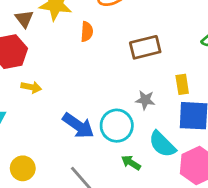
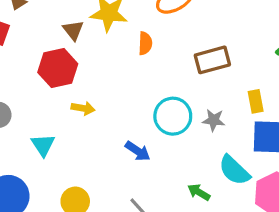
blue arrow: (78, 126) -> (138, 151), size x0.7
cyan circle: (117, 126) -> (173, 116), moved

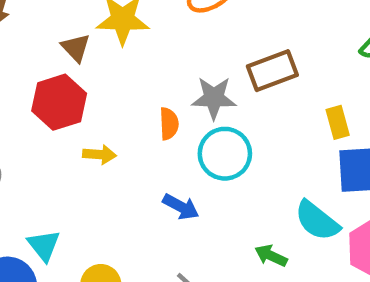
orange semicircle: (145, 43) -> (169, 124), moved
gray star: (214, 120) -> (214, 98), moved, size x1.4
cyan triangle: (43, 145) -> (44, 245), moved

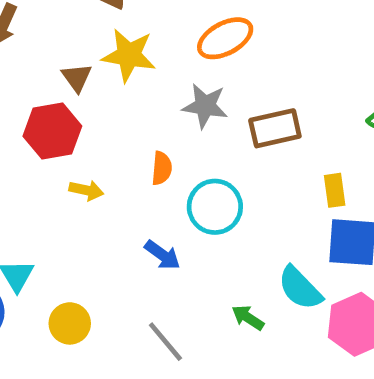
gray star: (214, 98) -> (205, 106), moved

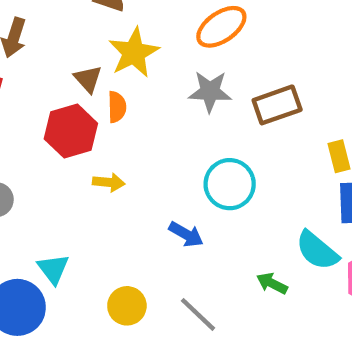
yellow star: (129, 55) -> (134, 53), turned -30
orange semicircle: (162, 168) -> (117, 107), moved
yellow circle: (70, 323) -> (127, 306), moved

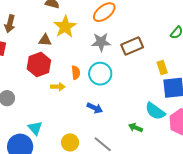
brown triangle: (88, 79) -> (45, 40), turned -40
orange semicircle: (117, 107) -> (76, 73), moved
cyan circle: (230, 184) -> (100, 74), moved

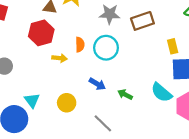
green arrow: (136, 128) -> (125, 95), moved
yellow circle: (70, 142) -> (67, 103), moved

